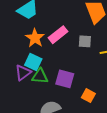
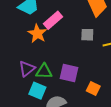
pink rectangle: (58, 35) -> (53, 20), moved
cyan square: (33, 62) -> (37, 91), moved

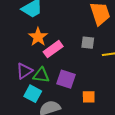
pink rectangle: (53, 20) -> (53, 49), moved
orange square: (93, 89) -> (89, 97), turned -32

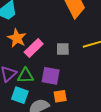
gray square: (88, 43) -> (63, 49), moved
orange square: (89, 97) -> (60, 96), moved

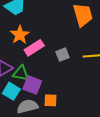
gray square: (63, 49) -> (63, 55), turned -32
purple square: (51, 76) -> (32, 85), moved

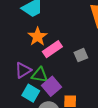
purple square: (32, 85) -> (52, 86), turned 30

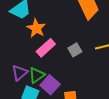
orange star: (38, 37) -> (36, 28), moved
green triangle: (40, 75) -> (37, 75), turned -36

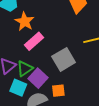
gray square: (75, 50) -> (64, 59), moved, size x1.6

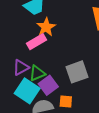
pink rectangle: (34, 41) -> (36, 42), moved
cyan square: (18, 88) -> (27, 91), size x1.4

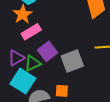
orange star: (46, 27) -> (23, 14), moved
purple square: (48, 85) -> (47, 51), moved

